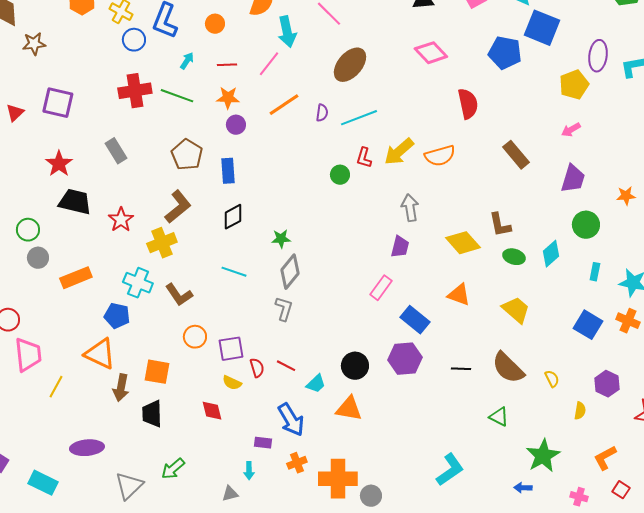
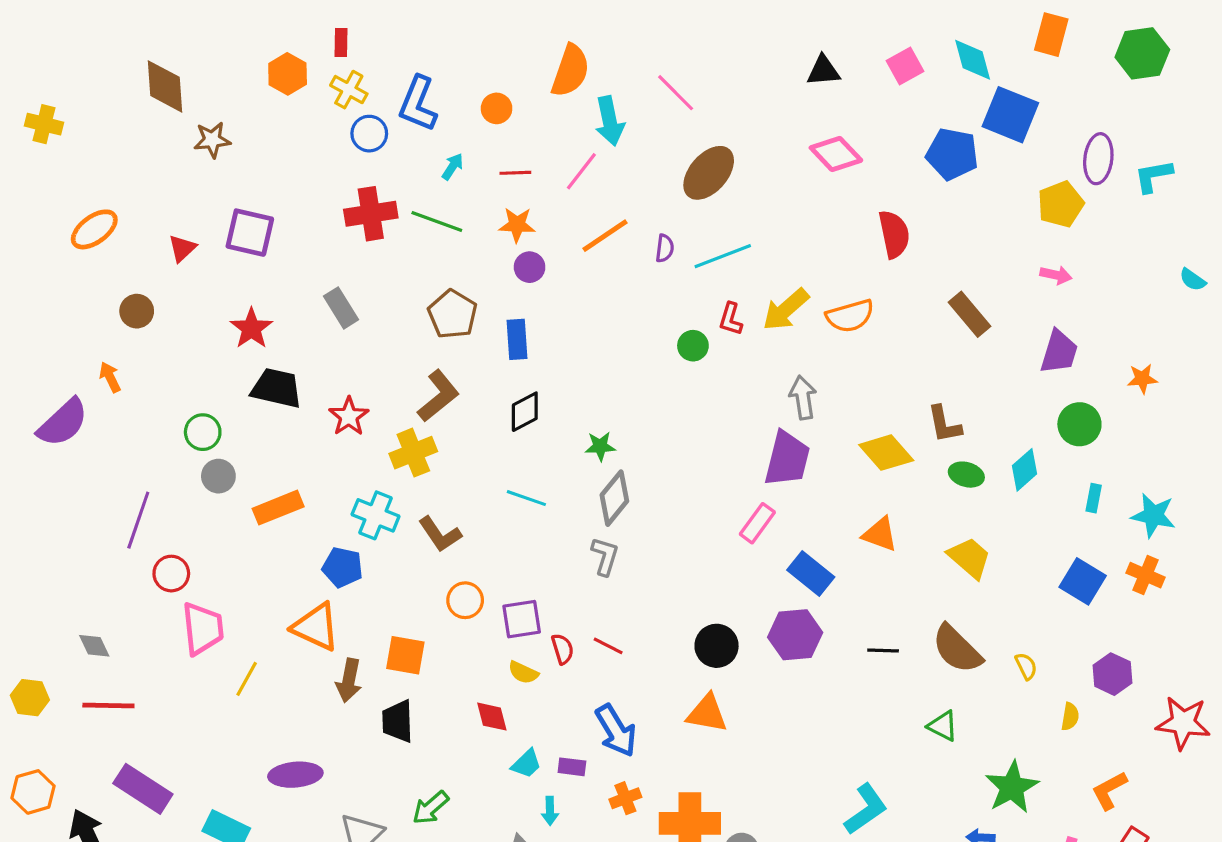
pink arrow: (571, 130) -> (1056, 275), turned -138
purple trapezoid: (400, 247) -> (787, 459), size x1.6
cyan trapezoid: (316, 384) -> (526, 764), moved

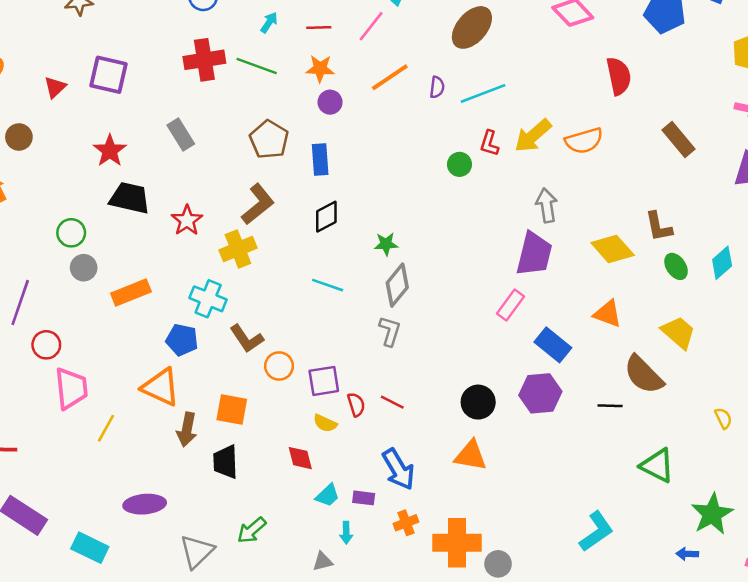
green ellipse: (966, 475) -> (676, 266), turned 40
brown L-shape: (440, 534) -> (247, 339), moved
brown semicircle: (957, 649) -> (644, 375), moved
green triangle: (943, 726) -> (657, 466), size x1.4

